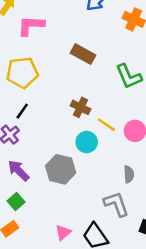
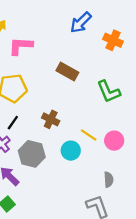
brown cross: (80, 107) -> (51, 119), moved
gray hexagon: (61, 169) -> (32, 154), moved

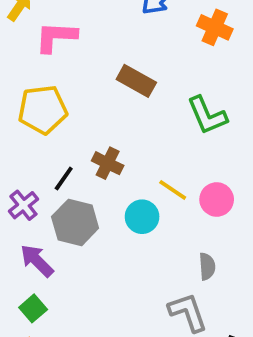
black line: (13, 123) -> (64, 178), moved

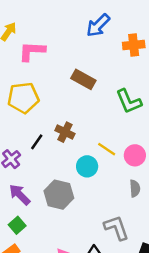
orange cross: (215, 27) -> (134, 45), turned -30
gray hexagon: (75, 222) -> (59, 195), moved
gray semicircle: (207, 266) -> (135, 188), moved

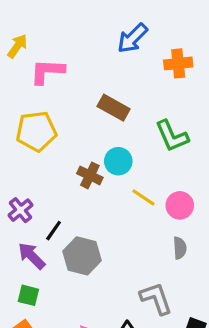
black line: (37, 142) -> (54, 231), moved
cyan circle: (87, 166) -> (118, 161), moved
green square: (17, 225) -> (28, 295), turned -35

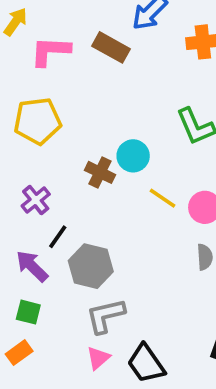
brown rectangle: (114, 108) -> (111, 47), moved
purple cross: (20, 210) -> (36, 200), moved
gray L-shape: (156, 298) -> (106, 316), moved, turned -84

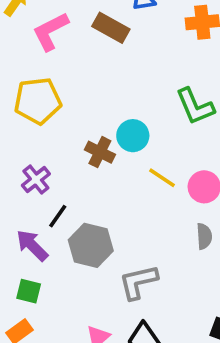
pink L-shape: (50, 51) -> (51, 31), turned -30
gray L-shape: (106, 316) -> (138, 282), moved

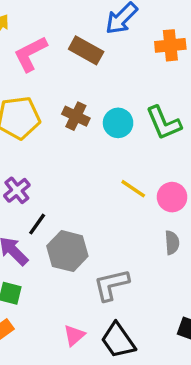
cyan circle: (133, 136) -> (118, 123), moved
brown cross: (100, 152) -> (76, 116), moved

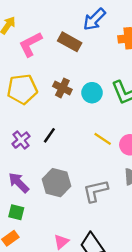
black line: (37, 224) -> (49, 135), moved
gray L-shape: (111, 285) -> (96, 191), moved

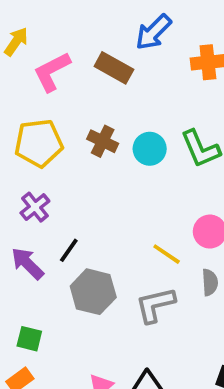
black line: (49, 135) -> (69, 250), moved
yellow line: (103, 139) -> (167, 254), moved
purple cross: (21, 140) -> (35, 207), moved
purple arrow: (19, 183) -> (27, 263), moved

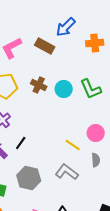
gray hexagon: (93, 292) -> (29, 178), moved
gray L-shape: (155, 305) -> (67, 172), turned 50

